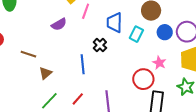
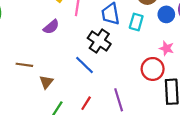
black cross: (100, 45) -> (99, 41), size x1.5
blue line: (83, 64) -> (84, 65), turned -30

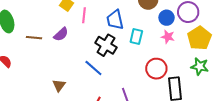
cyan rectangle: (136, 22) -> (136, 36), moved
pink star: (166, 48) -> (168, 37), moved
brown line: (24, 65) -> (34, 38), moved

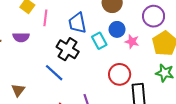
blue circle: (167, 18) -> (117, 29), moved
purple semicircle: (61, 34) -> (21, 37), turned 42
cyan rectangle: (136, 36) -> (99, 41), turned -42

